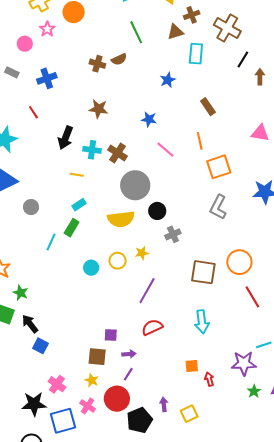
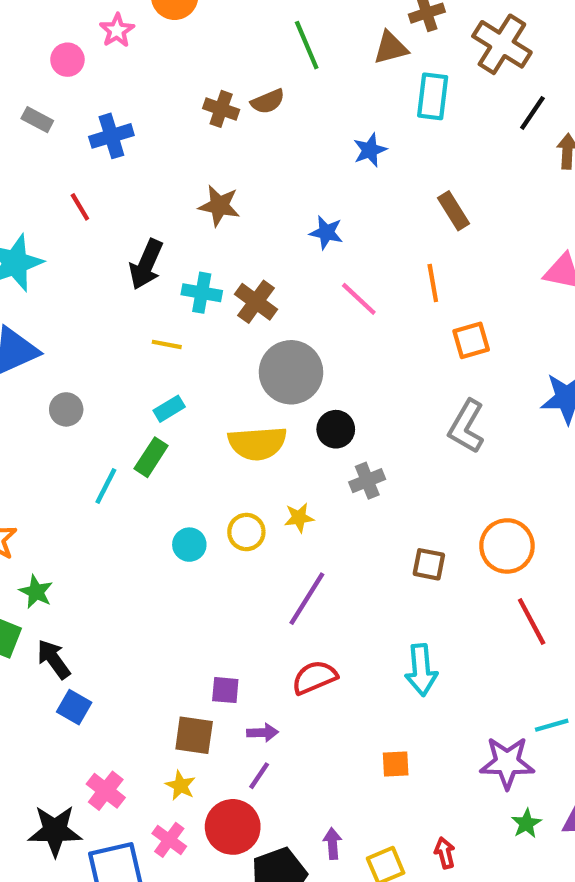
orange square: (219, 167) -> (471, 340), size x0.7
brown square: (203, 272) -> (429, 564), size x0.6
red arrow: (209, 379) -> (445, 853), moved

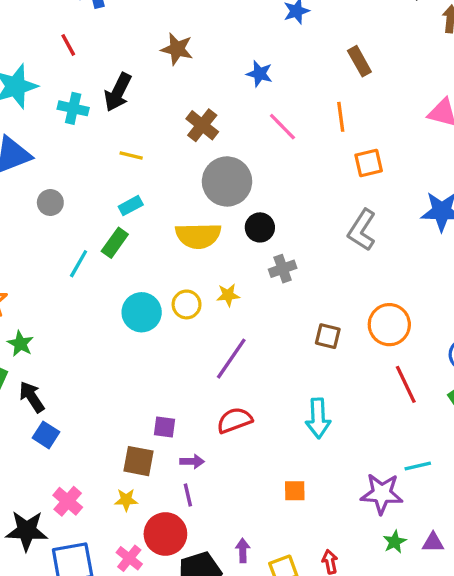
cyan cross: (202, 293) -> (73, 108), moved
cyan circle: (189, 545) -> (142, 312), size x1.5
purple line: (259, 776) -> (188, 495), turned -50
yellow star: (180, 786) -> (126, 500), turned -30
pink cross: (169, 840) -> (129, 558), moved

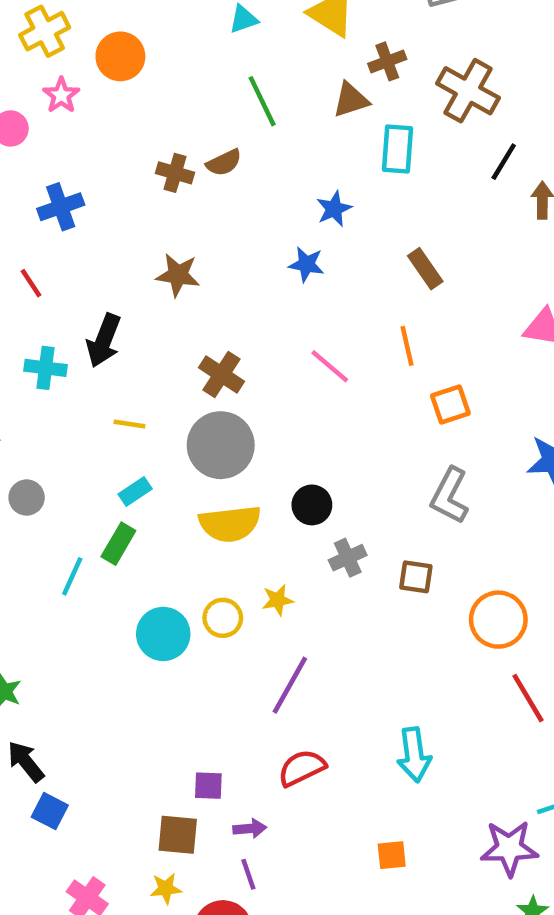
blue star: (259, 74) -> (306, 264), moved
gray circle: (227, 181) -> (221, 445), moved
brown square: (328, 336) -> (416, 577), moved

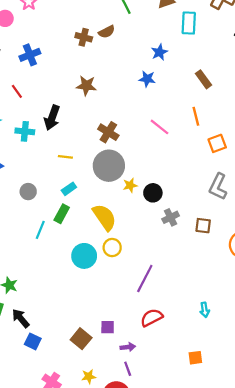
gray circle: (27, 498) -> (28, 192), moved
yellow semicircle: (230, 524) -> (104, 217), moved, turned -116
yellow star: (278, 600) -> (130, 185), moved
cyan arrow: (414, 755) -> (205, 310), size x0.6
brown square: (178, 835) -> (81, 339), moved, turned 36

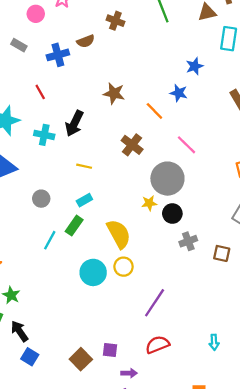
brown semicircle: (107, 32) -> (86, 41), moved
brown cross: (84, 37) -> (115, 21), moved
orange line: (196, 116) -> (154, 111), moved, turned -36
gray circle: (109, 166) -> (167, 179), moved

